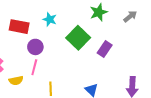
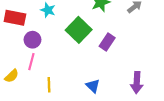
yellow semicircle: (16, 81) -> (12, 76), turned -32

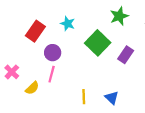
red rectangle: (15, 18) -> (35, 31), turned -66
yellow line: (49, 85) -> (84, 97), moved

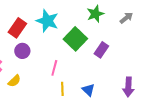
cyan star: (68, 24) -> (47, 21), size x1.6
purple circle: (53, 53) -> (22, 51), moved
pink line: (52, 74) -> (54, 68), moved

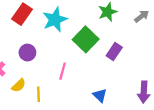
cyan star: (47, 21) -> (55, 20), turned 30
red rectangle: (17, 28) -> (22, 14), moved
yellow line: (62, 89) -> (38, 94), moved

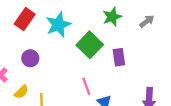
purple rectangle: (114, 51) -> (119, 57), turned -42
pink line: (63, 71) -> (86, 86), moved, turned -35

